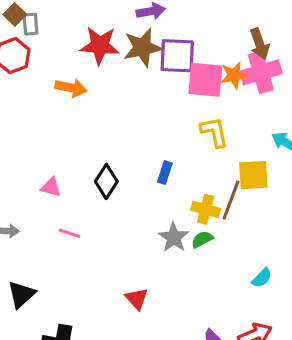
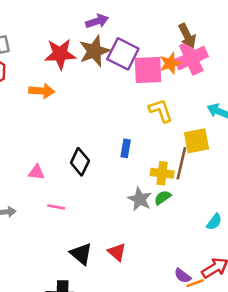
purple square: (177, 56) -> (123, 54), turned 32
black triangle: (21, 294) -> (81, 254), moved, turned -30

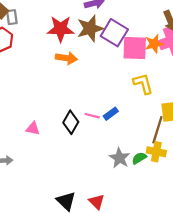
orange arrow: (42, 91) -> (66, 58), moved
blue rectangle: (126, 148) -> (111, 114), turned 40
yellow cross: (162, 173) -> (156, 152), moved
pink line: (56, 207) -> (92, 116), moved

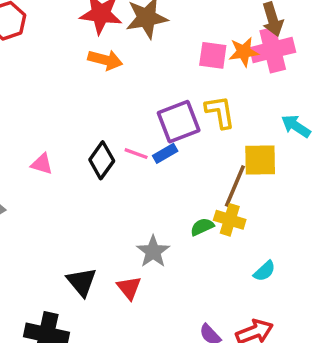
purple square: (114, 33) -> (179, 122), moved, turned 32
pink square: (135, 48) -> (213, 55), size x0.7
gray star: (120, 158) -> (153, 252), moved

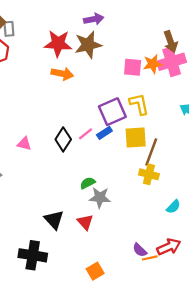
pink line: (136, 154) -> (86, 134), turned -56
yellow square: (260, 160) -> (136, 137), moved
green semicircle: (202, 227) -> (88, 183), moved
gray star: (153, 252) -> (100, 198), turned -30

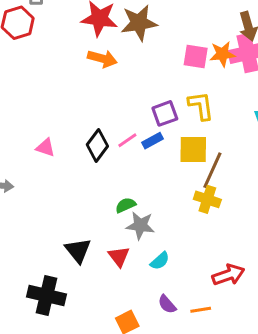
purple square: (112, 112) -> (165, 113), size x0.7
cyan semicircle: (173, 207) -> (160, 261), moved
red arrow: (169, 247) -> (228, 275), moved
purple semicircle: (140, 250) -> (167, 304), moved

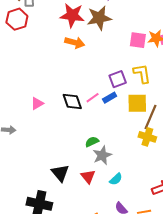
black diamond: (97, 145) -> (72, 102), turned -55
pink triangle: (46, 148) -> (37, 103), turned -48
gray star: (140, 225) -> (102, 155), turned -30

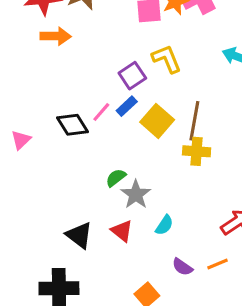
yellow square: (137, 103) -> (157, 121), moved, turned -35

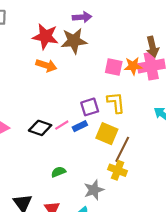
yellow square: (157, 121) -> (107, 134), moved, turned -35
black diamond: (73, 125) -> (40, 128), turned -55
gray star: (136, 194) -> (94, 190), moved

